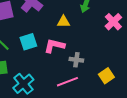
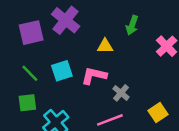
gray cross: (76, 60) -> (121, 93), turned 32

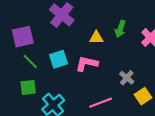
green arrow: (132, 25) -> (120, 29), moved
purple square: (31, 33) -> (23, 37), moved
gray cross: (121, 93) -> (127, 78), moved

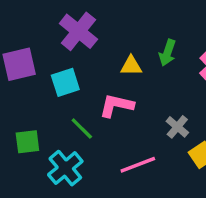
cyan square: (58, 59) -> (65, 82), moved
green line: (30, 61) -> (82, 129), moved

